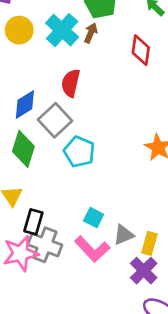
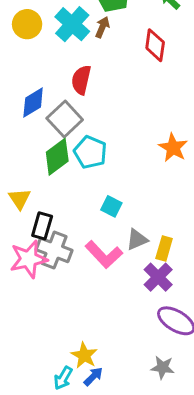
green diamond: (23, 149) -> (57, 157), moved, turned 36
cyan square: (94, 218) -> (111, 206), moved

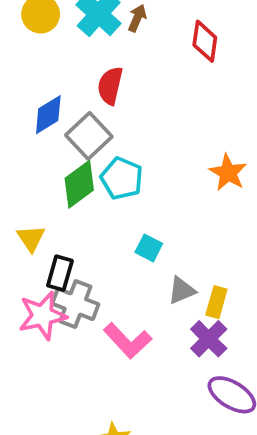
pink L-shape: (104, 255) -> (128, 341), moved

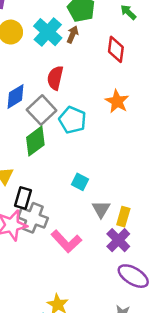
orange star: (228, 173) -> (117, 101), moved
cyan pentagon: (122, 178) -> (73, 120), moved
gray triangle: (182, 290) -> (101, 209), turned -36

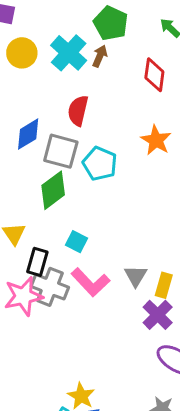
gray square: (42, 110) -> (61, 151), turned -32
cyan square: (80, 182) -> (76, 242), moved
pink L-shape: (66, 241) -> (90, 282), moved

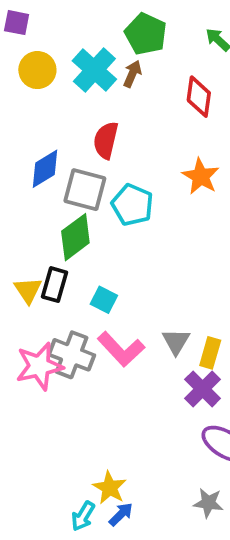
black rectangle: (37, 262) -> (55, 285), moved

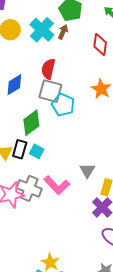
gray square: (85, 190) -> (50, 91), moved
cyan square: (104, 300) -> (37, 151), moved
gray triangle: (176, 341) -> (87, 170), moved

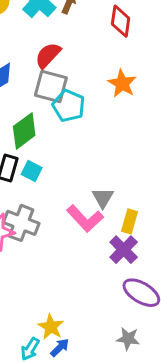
red semicircle: (48, 69) -> (48, 55), turned 30
pink L-shape: (57, 185) -> (85, 218), moved

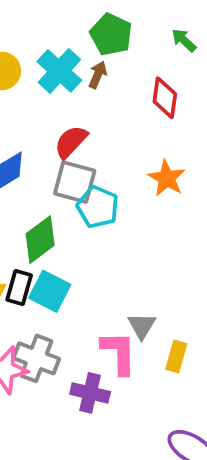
cyan square: (32, 171) -> (50, 291), size x1.5
pink L-shape: (85, 218) -> (119, 353), turned -138
purple cross: (124, 250) -> (90, 393), moved, turned -32

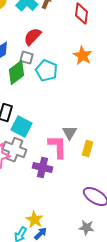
gray square: (75, 182) -> (26, 58), moved, size x0.6
green diamond: (40, 240) -> (16, 73), moved
cyan square: (50, 291) -> (22, 127), moved

